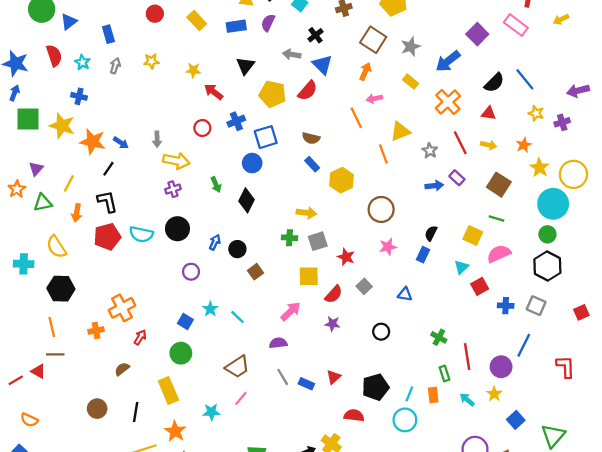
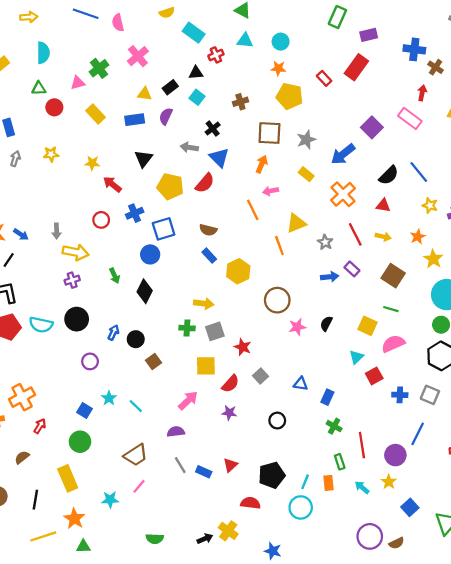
brown square: (373, 40) -> (269, 133), turned -30
pink star: (388, 247) -> (297, 327), moved
blue rectangle: (423, 255) -> (327, 397), moved

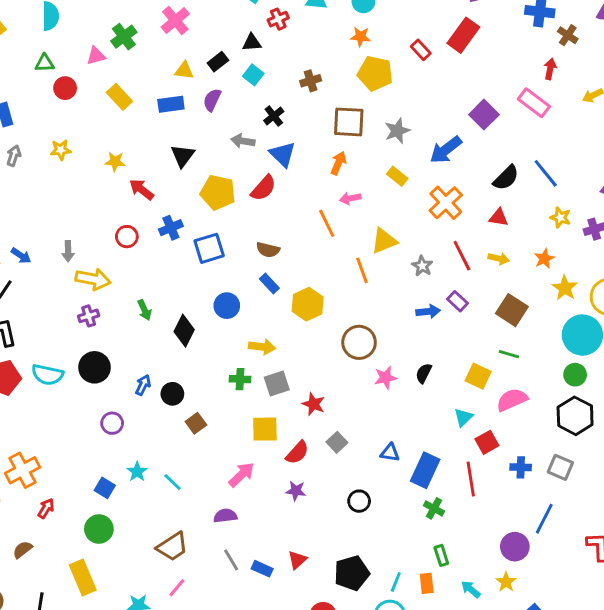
blue circle: (150, 254) -> (227, 306), moved
blue rectangle: (327, 397) -> (425, 470), size x1.6
red line: (362, 445) -> (471, 479), moved

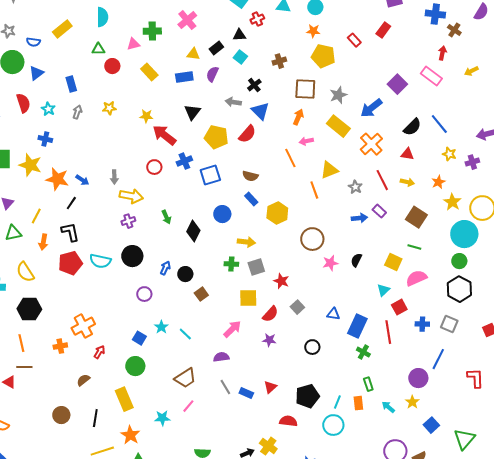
red rectangle: (463, 35) -> (383, 30), size x0.7
green cross: (124, 37) -> (152, 31), turned 36
yellow rectangle: (397, 176) -> (338, 126), size x1.6
red arrow: (142, 190) -> (164, 135), size x1.4

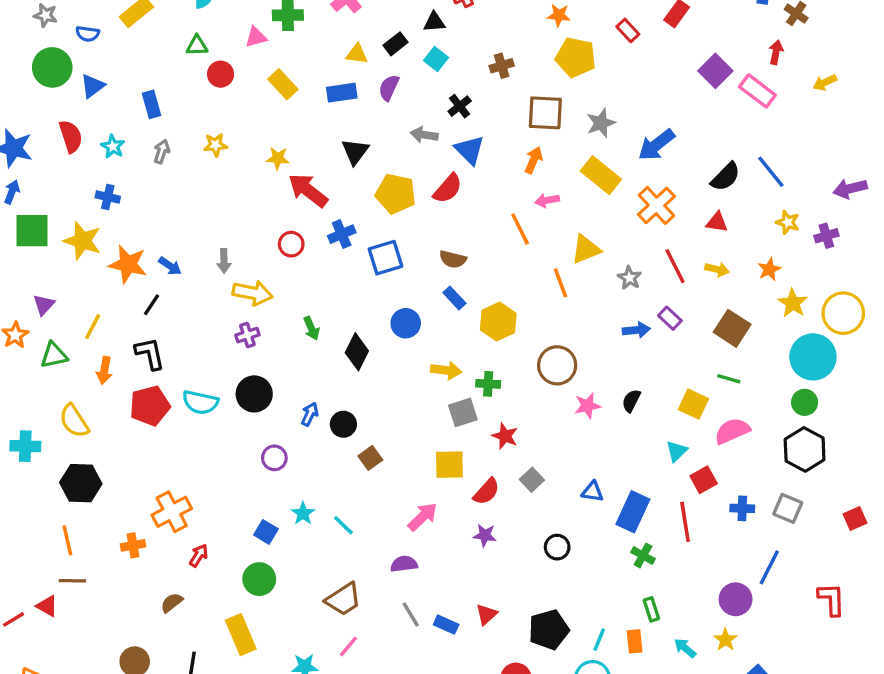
purple square: (397, 84) -> (715, 71), moved
green cross: (231, 264) -> (488, 384), moved

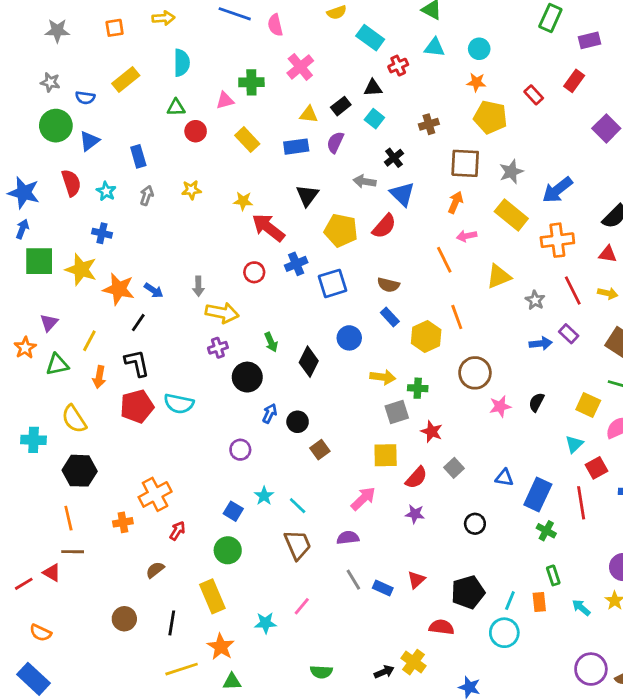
orange cross: (656, 205) -> (557, 240), turned 36
orange line: (561, 283) -> (457, 317), moved
black circle: (254, 394) -> (247, 377), moved
brown trapezoid: (343, 599) -> (298, 545), moved, turned -80

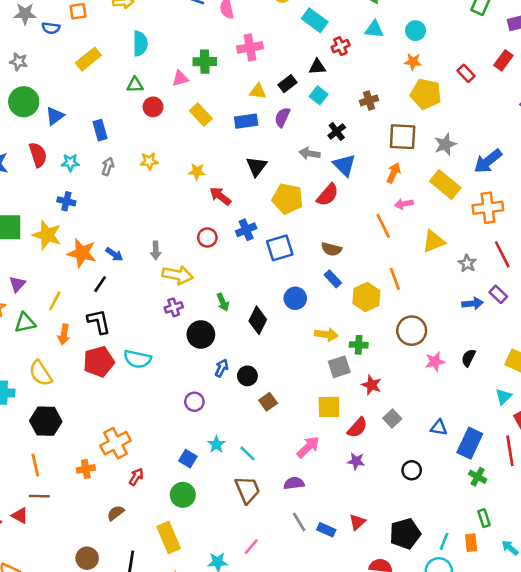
pink cross: (300, 67) -> (250, 47), turned 30
blue semicircle: (85, 98) -> (51, 28), moved
cyan star: (106, 191) -> (70, 163), turned -30
red arrow: (268, 228) -> (220, 196), size x0.7

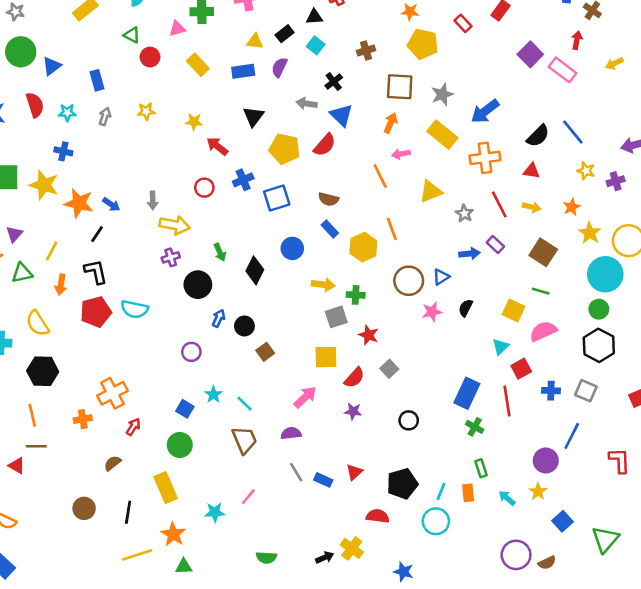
green triangle: (135, 85) -> (132, 35), turned 30
blue triangle: (439, 428) -> (441, 277), moved, turned -42

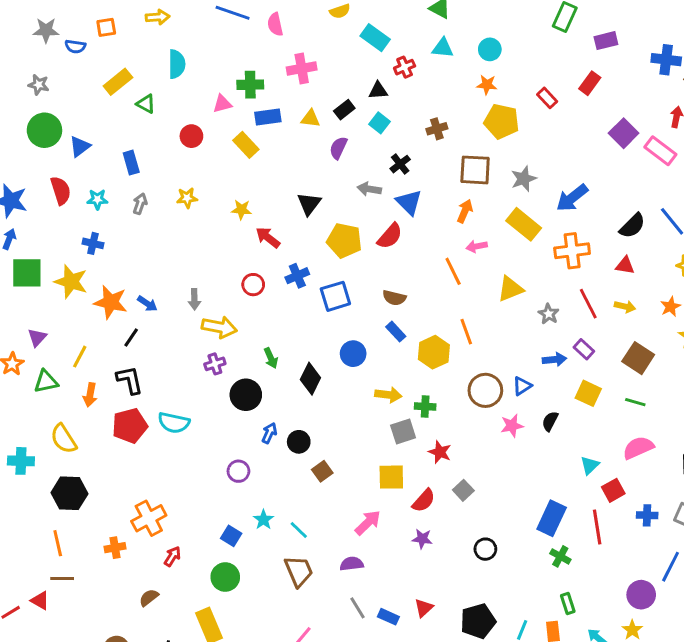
green triangle: (132, 35) -> (146, 104), moved
blue rectangle: (243, 71) -> (268, 117), moved
yellow square: (513, 310) -> (588, 393), moved

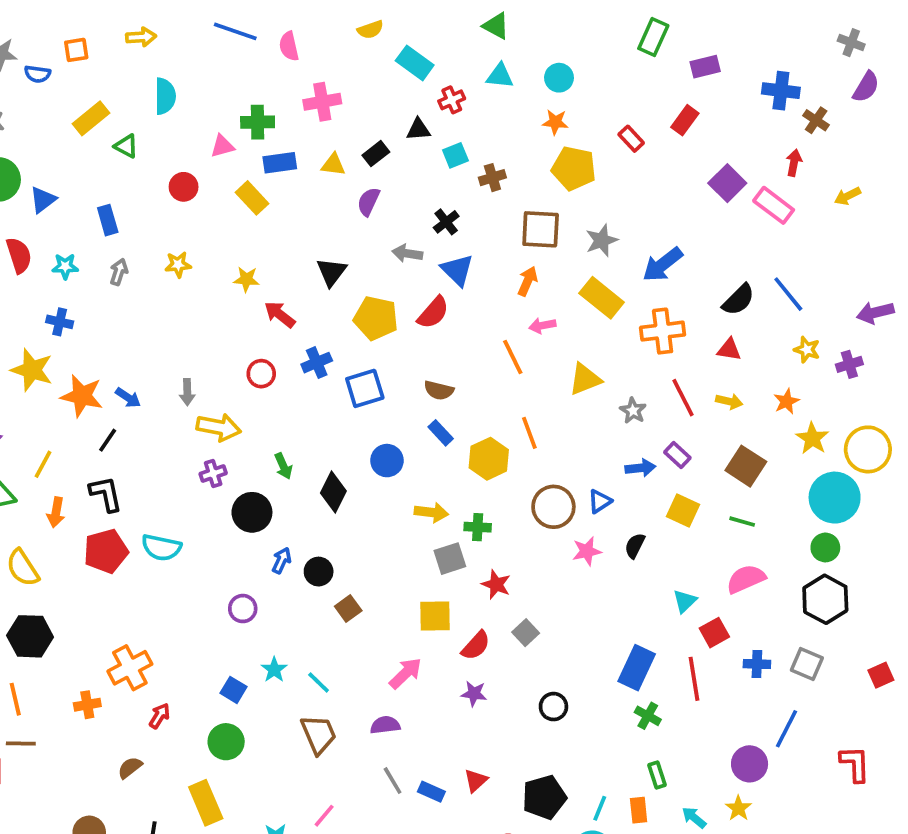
cyan square: (380, 123) -> (455, 155), moved, turned 30

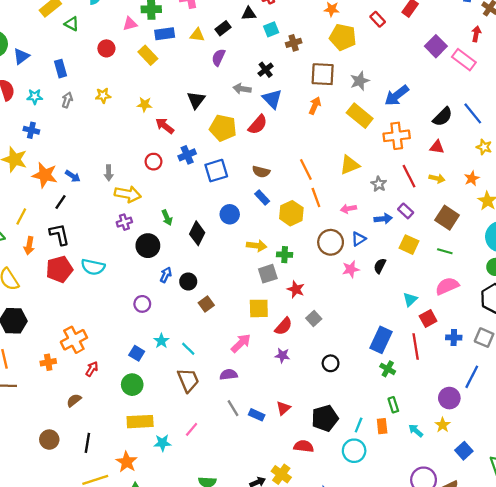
pink arrow: (542, 326) -> (348, 209), moved
orange line: (513, 357) -> (306, 169), moved
yellow rectangle: (206, 803) -> (140, 422), moved, turned -70

